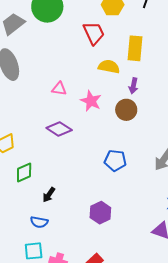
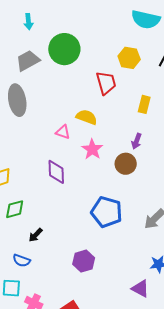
yellow rectangle: (135, 48) -> (144, 104), size x0.7
yellow semicircle: (109, 67) -> (87, 117), moved
purple diamond: (59, 129) -> (56, 172), turned 45
blue pentagon: (115, 160) -> (107, 212), size x1.4

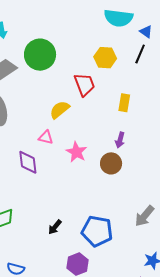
yellow semicircle: (87, 117) -> (60, 110), moved, turned -55
purple diamond: (56, 172) -> (28, 162), moved
blue pentagon: (107, 212) -> (97, 231), moved
black arrow: (36, 235) -> (55, 227), moved

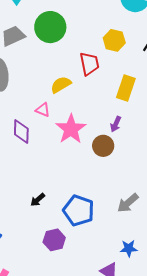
yellow rectangle: (124, 103) -> (126, 88), size x1.4
pink star: (76, 152) -> (71, 129), size x1.4

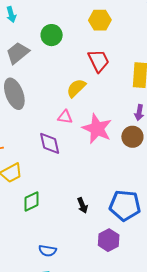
green circle: (50, 27) -> (52, 35), size x0.7
yellow hexagon: (114, 40) -> (100, 20), moved
black arrow: (38, 200) -> (83, 205), turned -56

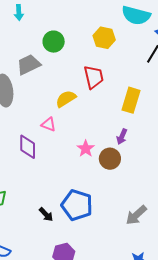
gray trapezoid: (18, 53) -> (29, 65), moved
pink star: (97, 129) -> (86, 149), moved, size x0.6
black arrow: (83, 205) -> (46, 214), turned -35
blue pentagon: (125, 205) -> (77, 205), moved

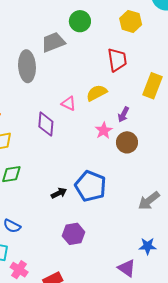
yellow semicircle: (66, 99) -> (97, 93), moved
purple arrow: (122, 137) -> (123, 114), moved
black arrow: (46, 214) -> (59, 193), turned -77

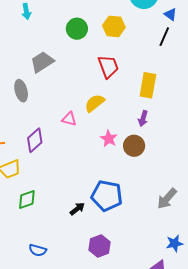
green circle: (80, 21) -> (77, 29), moved
gray ellipse: (27, 66) -> (21, 91), size x0.7
purple arrow: (123, 114) -> (143, 118), moved
purple diamond: (46, 124) -> (35, 140), moved, turned 55

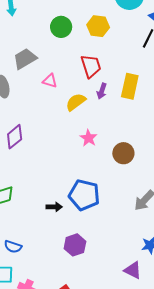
purple arrow: (143, 118) -> (102, 91), moved
pink triangle: (69, 119) -> (50, 81), moved
brown circle: (134, 146) -> (123, 153), moved
black arrow: (77, 209) -> (54, 207), turned 35

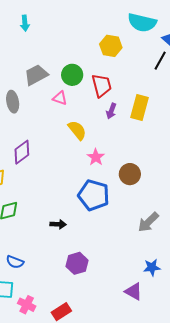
green circle: (61, 27) -> (72, 75), moved
yellow semicircle: (76, 102) -> (77, 130), moved, turned 85
blue pentagon: (84, 195) -> (94, 195), moved

